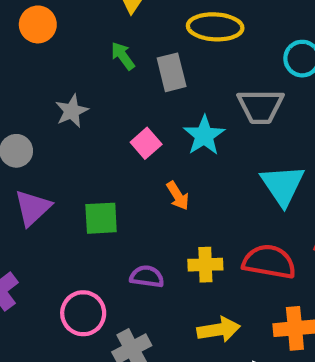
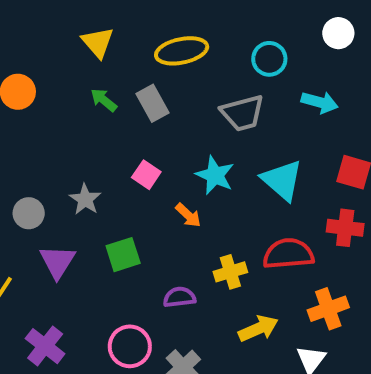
gray star: (72, 111) -> (85, 199), moved
cyan star: (204, 135) -> (215, 175), moved

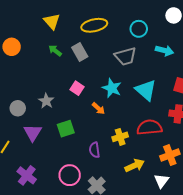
purple semicircle: (179, 297) -> (94, 150), turned -91

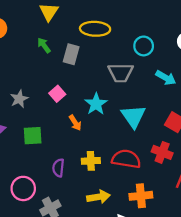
gray rectangle: (80, 52) -> (71, 54), turned 30

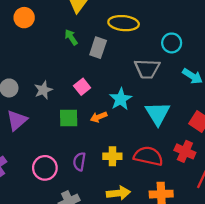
orange arrow: (75, 123) -> (99, 117), turned 98
green square: (33, 136) -> (69, 118), moved
pink circle: (23, 188) -> (45, 168), moved

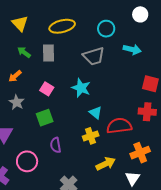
cyan triangle: (158, 113) -> (96, 113), moved, size x0.6
orange arrow: (99, 117) -> (15, 76), moved
purple semicircle: (79, 162) -> (56, 145), moved
pink circle: (45, 168) -> (27, 161), moved

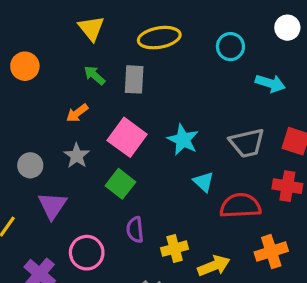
gray trapezoid: (94, 56) -> (247, 143), moved
pink square: (47, 89) -> (127, 137), size x1.6
green square: (45, 118) -> (120, 184), turned -36
yellow cross: (91, 136) -> (175, 249), moved

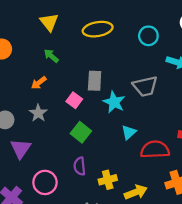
gray rectangle: (134, 79) -> (95, 81), moved
pink square: (127, 137) -> (74, 100), size x0.6
gray trapezoid: (247, 143) -> (145, 86), moved
cyan triangle: (204, 182) -> (129, 132), turned 35
green square: (120, 184) -> (81, 132), moved

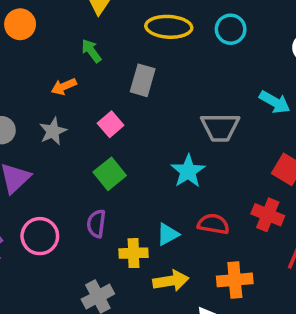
cyan circle: (148, 36) -> (231, 29), moved
gray rectangle: (95, 81) -> (143, 80), moved
cyan star: (114, 102) -> (188, 171), moved
cyan triangle: (129, 132) -> (168, 234), moved
red semicircle: (155, 149) -> (213, 224), size x0.7

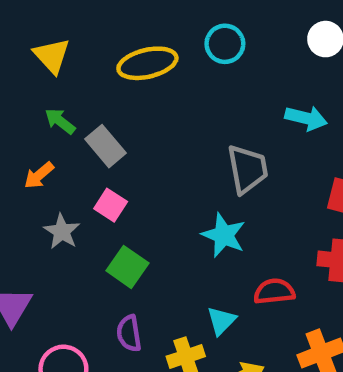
gray rectangle: (143, 80) -> (106, 146), moved, turned -40
gray trapezoid: (220, 127) -> (248, 169), turned -84
gray star: (53, 131) -> (62, 231), moved

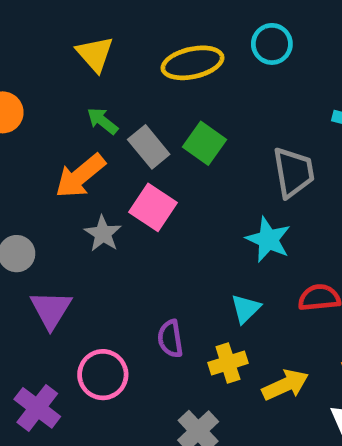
orange arrow: (39, 175) -> (80, 176), size x1.6
pink square: (111, 205) -> (153, 207), size x1.4
green square: (127, 267) -> (205, 143), moved
cyan triangle: (221, 321) -> (246, 309), moved

